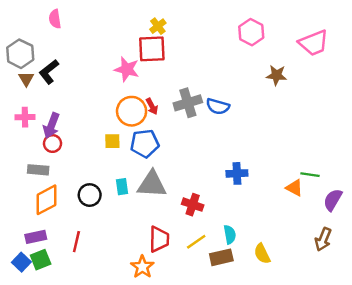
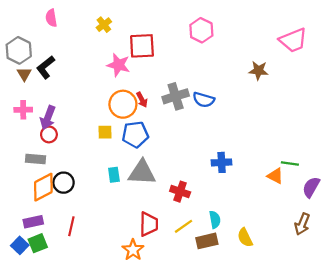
yellow cross: (158, 26) -> (104, 25), moved
pink hexagon: (251, 32) -> (201, 30), moved
black circle: (90, 195) -> (64, 183), moved

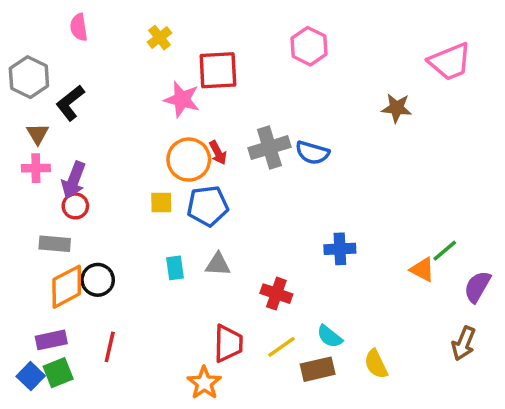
brown triangle: (24, 74) -> (38, 134), moved
green line: (290, 164) -> (445, 251), turned -48
gray triangle: (142, 173) -> (218, 264), size x0.6
cyan semicircle: (215, 220) -> (330, 337), turned 138

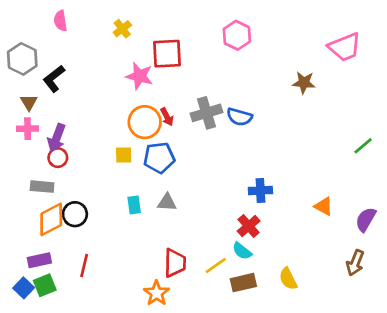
green line: (445, 251) -> (363, 146), moved
red cross: (276, 294) -> (249, 226), moved, turned 30
cyan semicircle: (330, 337) -> (242, 251), moved

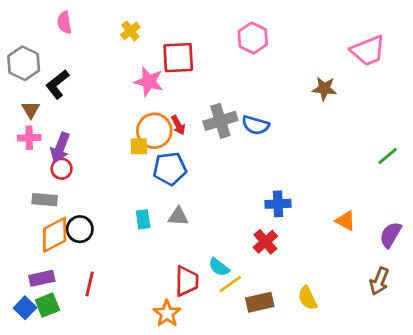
yellow square: (124, 155) -> (139, 146), moved
cyan semicircle: (242, 251) -> (219, 267), moved

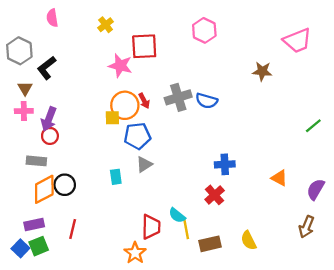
gray triangle: (178, 216) -> (144, 164), moved, turned -36
yellow line: (230, 284) -> (186, 229), turned -66

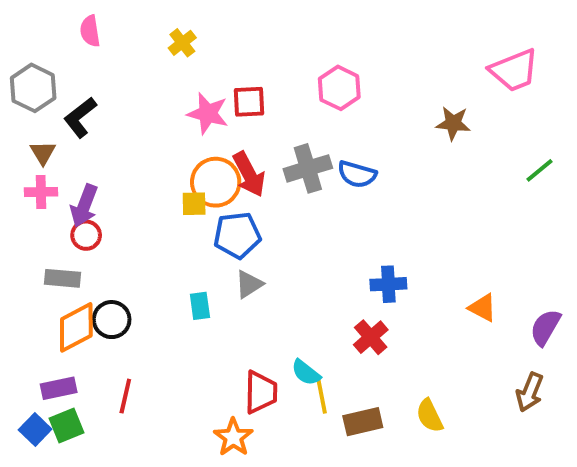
pink hexagon: (204, 30) -> (339, 88), moved
red square: (144, 46) -> (249, 102), moved, size x0.7
red arrow: (144, 101) -> (249, 174), size x1.6
green line: (313, 126) -> (539, 170), moved

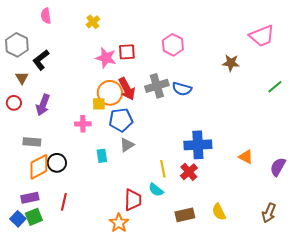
pink cross: (41, 192) -> (83, 124), moved
red circle: (86, 235) -> (14, 103), moved
blue cross: (388, 284) -> (198, 145), size x1.5
brown arrow: (530, 392) -> (269, 213), moved
yellow line: (322, 396) -> (163, 169), moved

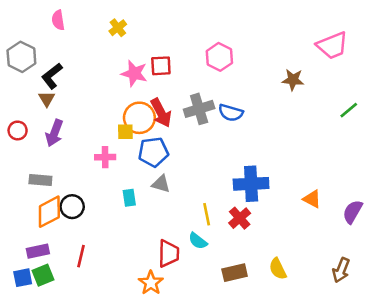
brown triangle: (22, 78) -> (47, 99), moved
gray triangle: (127, 145) -> (161, 184), turned 49
blue square: (18, 219) -> (23, 278), turned 35

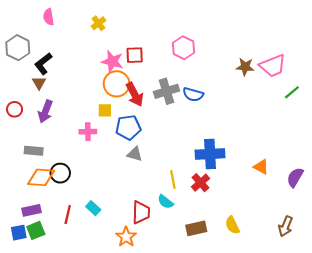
pink trapezoid: (332, 45) -> (273, 66), moved
orange circle: (139, 118) -> (117, 84), moved
cyan rectangle: (129, 198) -> (93, 208), moved, turned -40
orange diamond: (49, 212) -> (41, 177), turned 32

